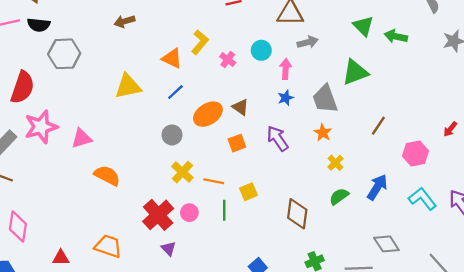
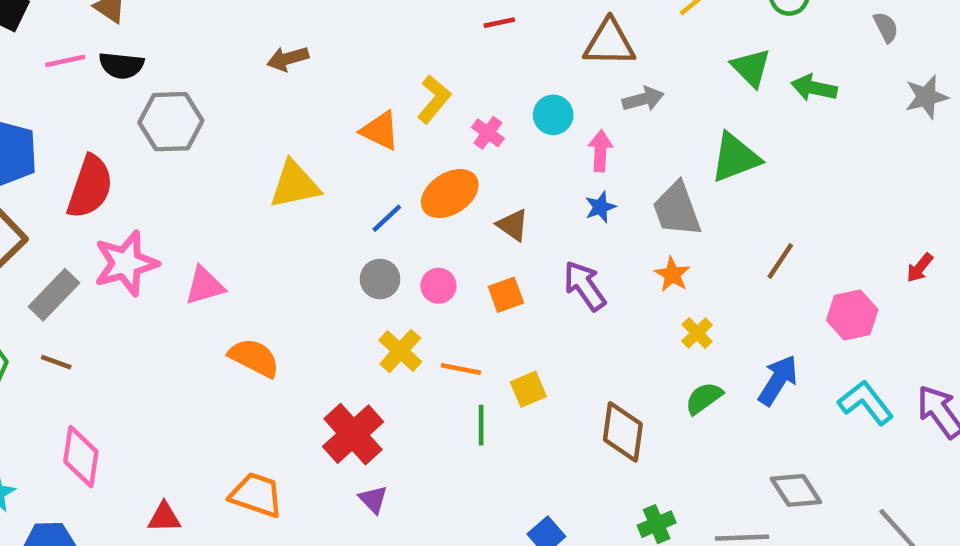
blue line: (175, 92) -> (387, 218), moved
orange ellipse: (208, 114) -> (450, 194), moved
pink circle: (189, 213) -> (438, 286), moved

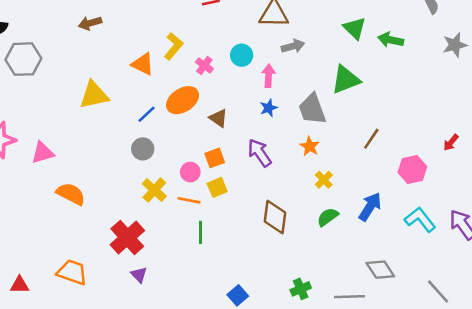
pink circle: (438, 286) -> (190, 172), moved
yellow square: (528, 389) -> (217, 187), moved
brown diamond: (623, 432) -> (275, 217), moved

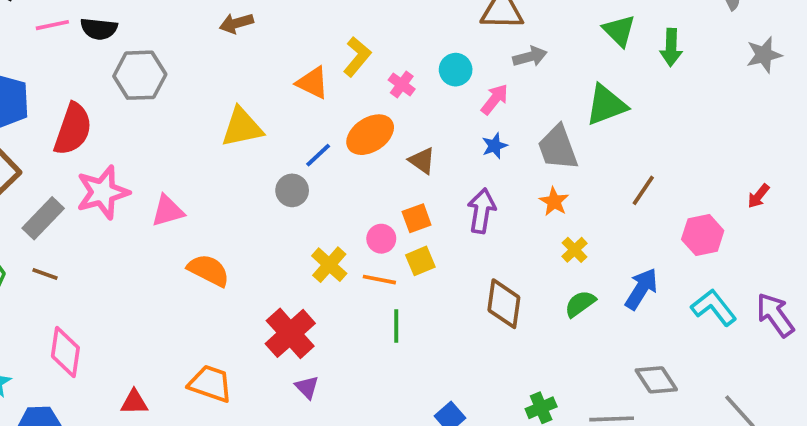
green arrow: (391, 40) -> (671, 47), turned -100
pink arrow: (269, 76) -> (495, 99), turned 35
gray circle: (143, 149) -> (292, 190), moved
purple arrow: (260, 153) -> (482, 211), turned 44

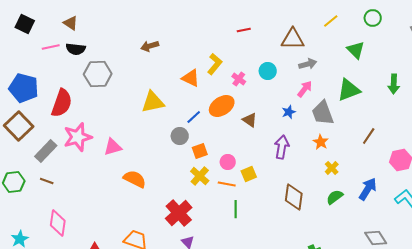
green arrow: (671, 47) -> (394, 84), moved
pink arrow: (495, 99) -> (305, 89), moved
orange square: (417, 218) -> (200, 151), moved

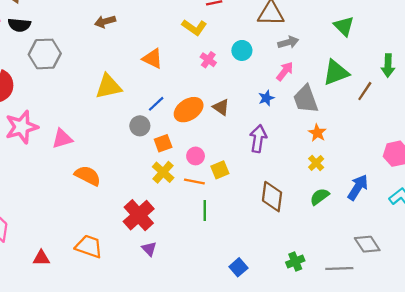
yellow L-shape: (215, 64) -> (194, 27), moved, turned 85
orange ellipse: (222, 106) -> (189, 110), moved
brown line: (369, 136) -> (365, 91), moved
orange star: (321, 142) -> (317, 133), moved

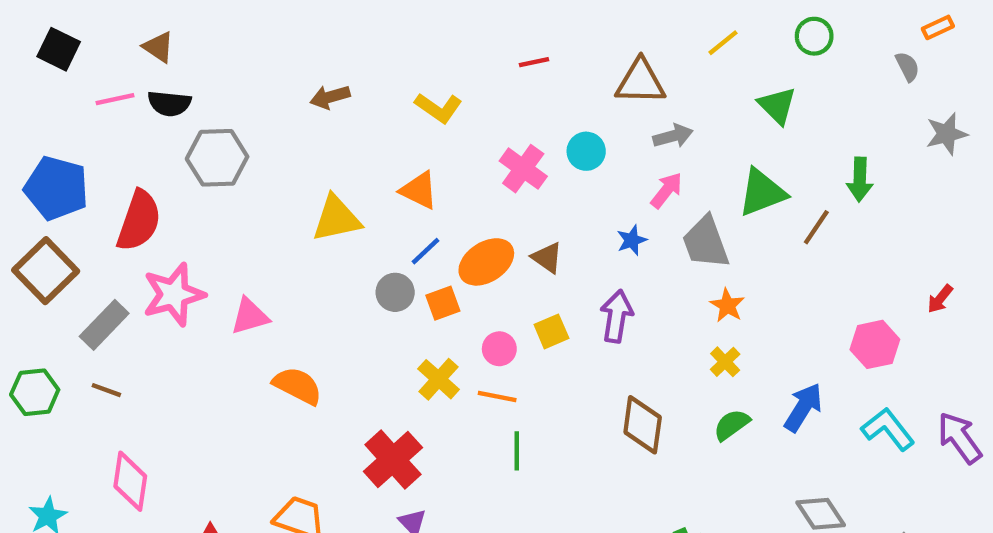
yellow L-shape: (194, 27) -> (439, 108), moved
orange triangle: (153, 59) -> (419, 190), moved
pink cross: (208, 60) -> (523, 169), size x1.5
orange square: (163, 143) -> (443, 303), moved
yellow square: (220, 170) -> (551, 331), moved

